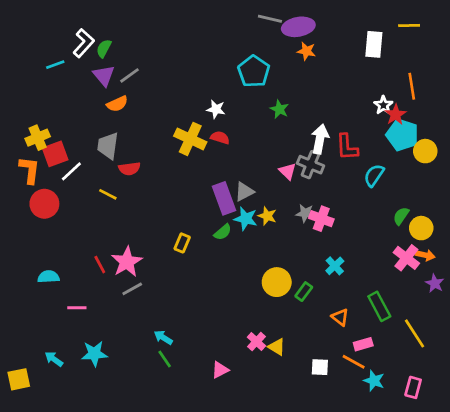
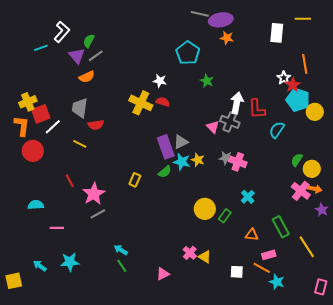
green semicircle: (104, 48) -> (89, 41), moved
red line: (100, 265) -> (70, 181), moved
orange triangle: (340, 317) -> (252, 235), turned -32
pink rectangle: (413, 387) -> (321, 287), moved

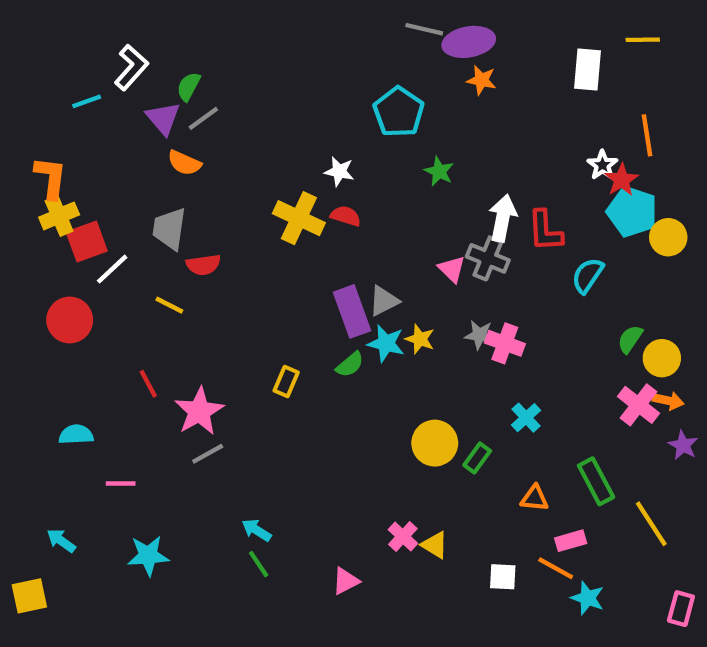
orange semicircle: (87, 77) -> (184, 163), turned 49
orange L-shape: (22, 126) -> (51, 178), moved
cyan arrow: (40, 266) -> (61, 541), moved

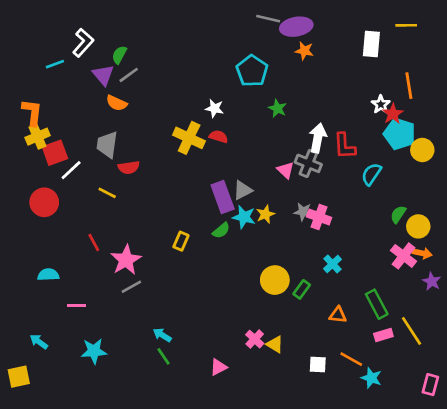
yellow star: (420, 339) -> (265, 214), turned 30
pink rectangle: (571, 541) -> (383, 335), moved

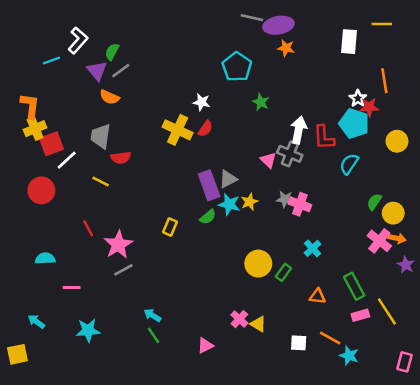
red star: (393, 114) -> (369, 107), turned 30
cyan pentagon: (400, 134) -> (354, 124), moved
red semicircle: (219, 137) -> (205, 129), turned 108

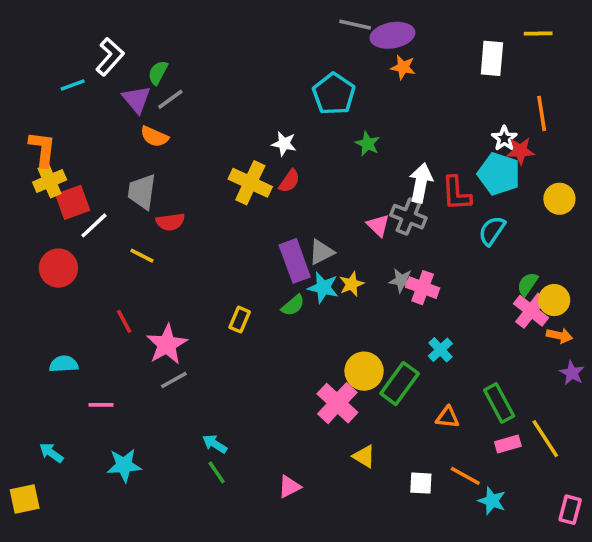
pink cross: (379, 241) -> (531, 311), moved
green rectangle: (283, 272) -> (400, 384), size x1.6
pink cross: (239, 319) -> (337, 403), moved, size x1.6

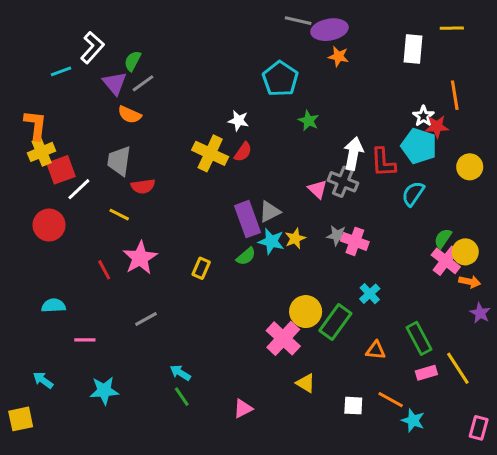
pink star: (167, 344) -> (140, 258), moved

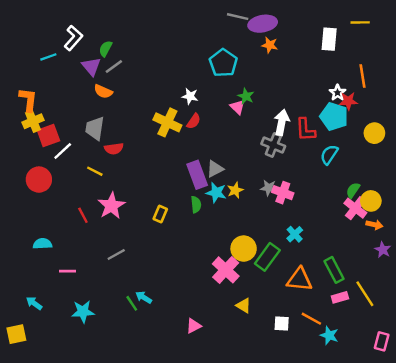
pink triangle: (318, 189) -> (238, 107), moved
green semicircle: (246, 256) -> (196, 205), turned -56
orange triangle: (376, 350) -> (299, 279), size x1.6
green line: (182, 397) -> (132, 303), moved

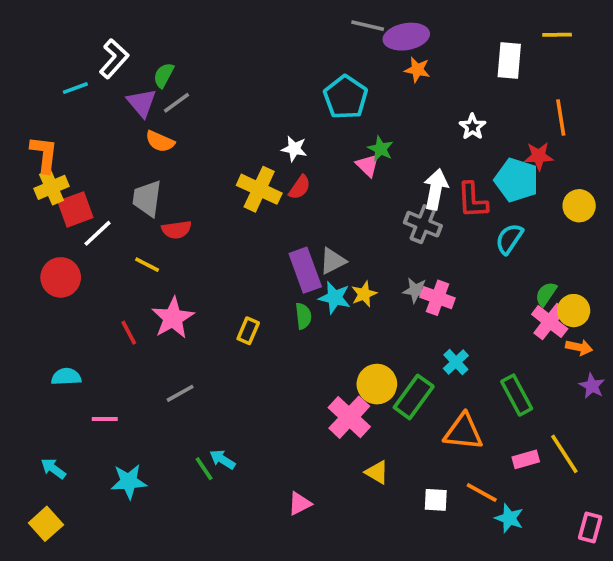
white star: (338, 93) -> (472, 127), moved
green rectangle: (334, 270) -> (517, 395), moved
yellow square: (16, 334) -> (46, 524), moved, turned -30

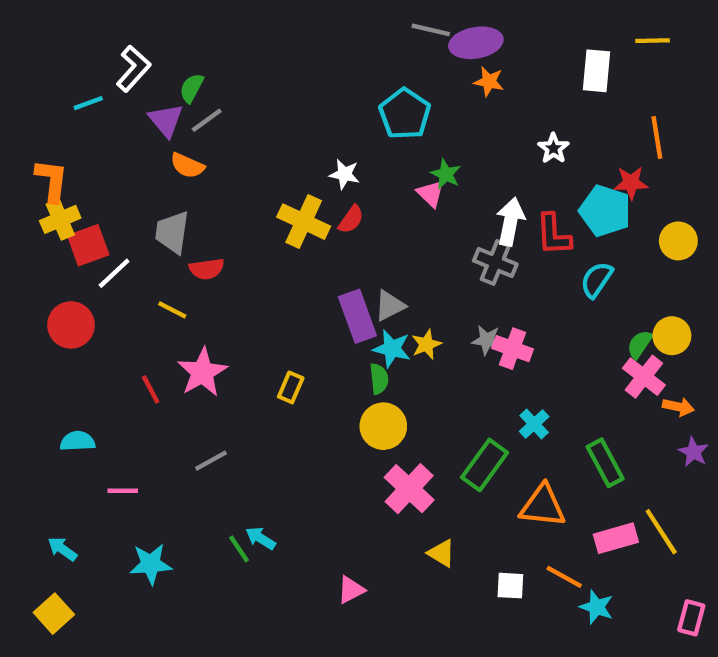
yellow circle: (574, 311) -> (672, 336), moved
green semicircle: (303, 316) -> (379, 379), moved
yellow circle: (377, 384) -> (383, 426), moved
pink rectangle: (526, 459) -> (616, 538), size x1.4

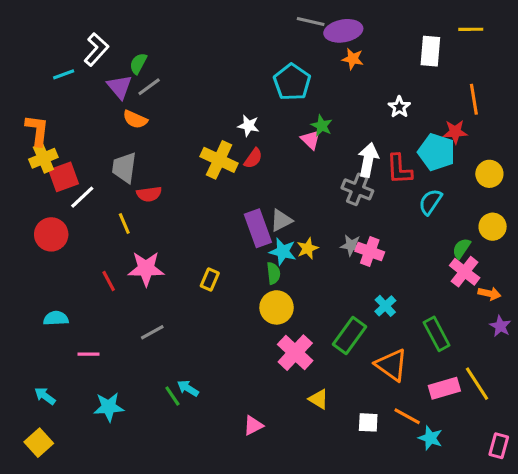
yellow line: (172, 310) -> (124, 224), turned 40
yellow circle: (672, 336) -> (493, 227), moved
pink star: (202, 372) -> (146, 269), turned 30
orange triangle: (543, 506) -> (392, 365), turned 30

